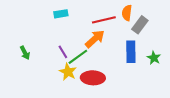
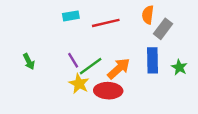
red line: (104, 20) -> (106, 23), moved
orange arrow: (95, 39) -> (119, 68), moved

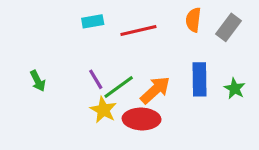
gray rectangle: (163, 29) -> (228, 27), moved

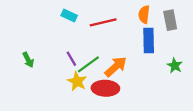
cyan rectangle: (93, 21) -> (69, 16), turned 35
gray rectangle: (228, 27) -> (170, 20), turned -48
blue rectangle: (199, 79) -> (149, 41), moved

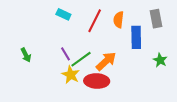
orange semicircle: (144, 14) -> (119, 20), moved
red line: (103, 22) -> (95, 21), turned -50

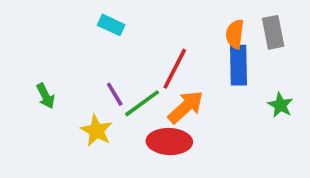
orange semicircle: (119, 20) -> (235, 34), moved
red line: (95, 21) -> (175, 69), moved
yellow star: (71, 75) -> (97, 131), moved

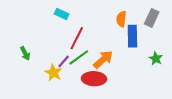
gray rectangle: (273, 32) -> (152, 18), turned 36
orange semicircle: (235, 34) -> (121, 19), moved
red line: (175, 69) -> (77, 38), moved
purple line: (115, 94) -> (64, 61), moved, turned 72

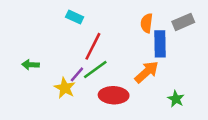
gray rectangle: (152, 18) -> (183, 22), turned 42
green arrow: (25, 53) -> (31, 65), turned 120
green star: (156, 58) -> (176, 99), moved
orange arrow: (103, 59) -> (147, 72), moved

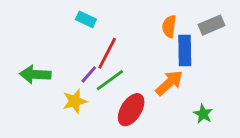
green arrow: (31, 65) -> (35, 74), size x1.5
purple line: (77, 74) -> (89, 74), moved
yellow star: (65, 88) -> (75, 101), turned 30
red ellipse: (114, 95) -> (131, 110), turned -60

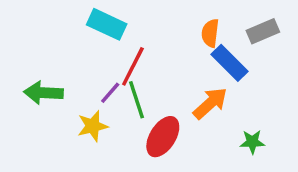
cyan rectangle: (86, 19) -> (107, 24), size x1.5
blue rectangle: (185, 50) -> (230, 63), turned -44
green line: (110, 80) -> (136, 100), turned -72
green star: (203, 114) -> (252, 142), turned -30

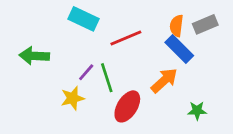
orange semicircle: (210, 33) -> (177, 26), moved
red line: (133, 66) -> (126, 38), moved, turned 40
green arrow: (43, 93) -> (34, 56), moved

